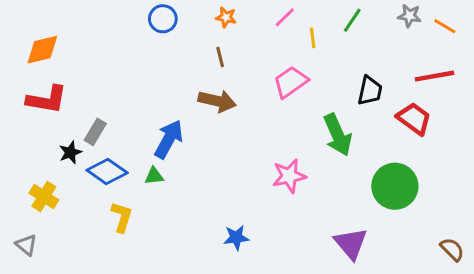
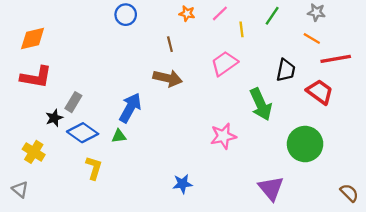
orange star: (226, 17) -> (187, 13), moved
orange line: (445, 26) -> (312, 38), moved

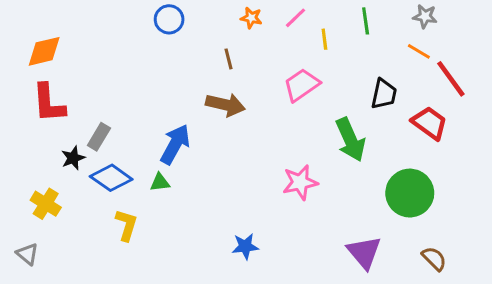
green line: (272, 16) -> (366, 21), turned -42
red line: (336, 59) -> (451, 79), turned 64
red L-shape: (36, 77) -> (49, 103), turned 76
brown semicircle: (349, 193) -> (434, 259), moved

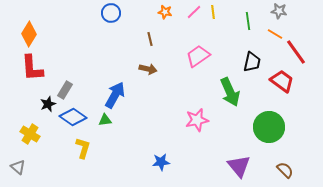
green line: (366, 21) -> (248, 21), moved
yellow line: (324, 39) -> (213, 12), moved
orange diamond: (44, 51) -> (29, 34), turned -45
brown arrow: (225, 105) -> (148, 69), size x0.7

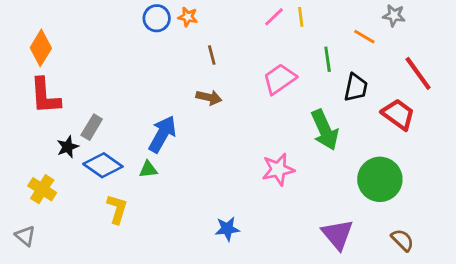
orange star: (165, 12) -> (188, 17), moved
green line: (248, 21) -> (328, 59), moved
orange line: (275, 34) -> (364, 37), moved

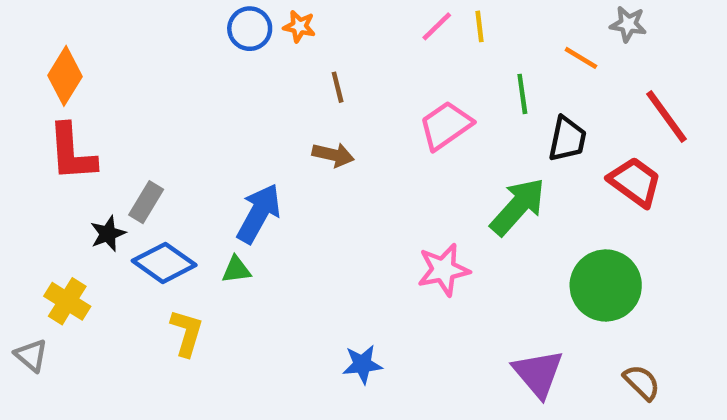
green arrow: (325, 130) -> (518, 207), turned -114
gray triangle: (25, 236) -> (31, 355), moved

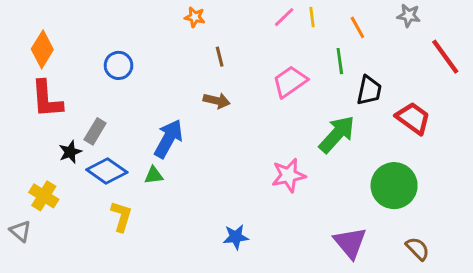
blue circle: (250, 29) -> (119, 65), moved
orange line: (581, 58) -> (357, 27), moved, turned 30
red line: (667, 117) -> (445, 57), moved

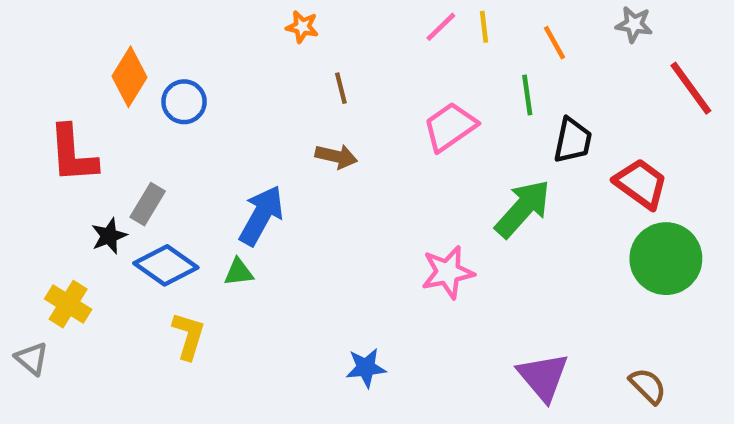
orange diamond: (42, 49) -> (129, 77), moved
green circle: (394, 186) -> (666, 259), moved

